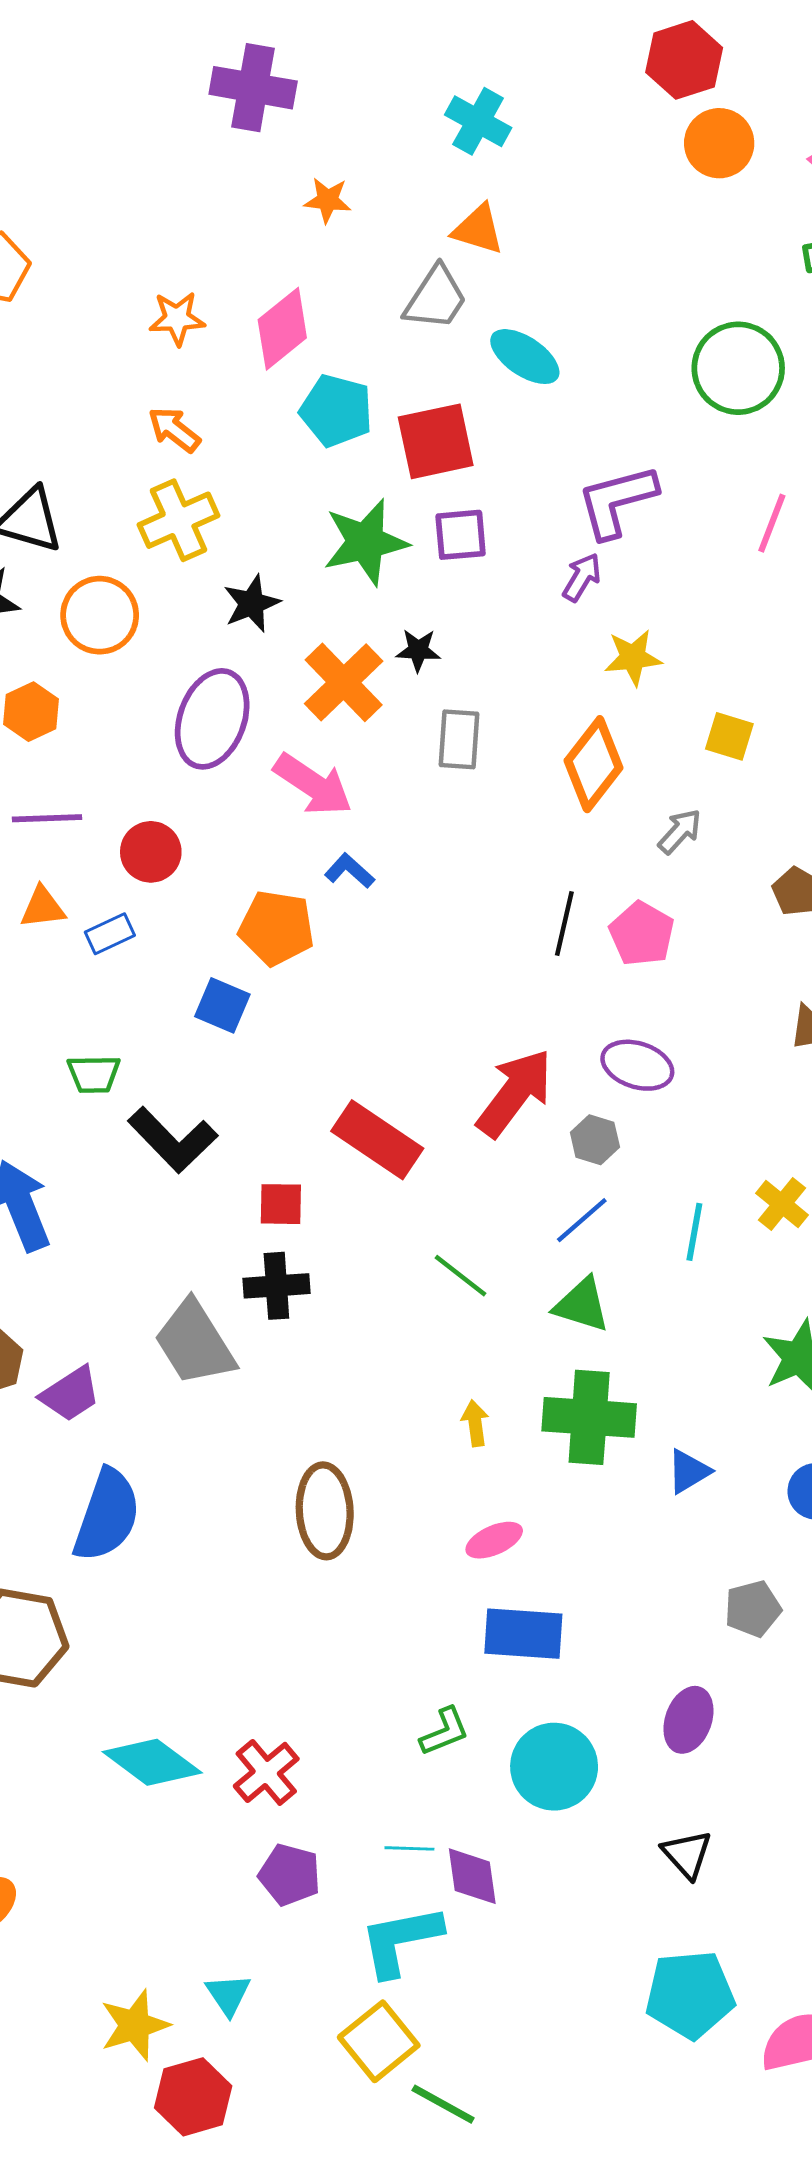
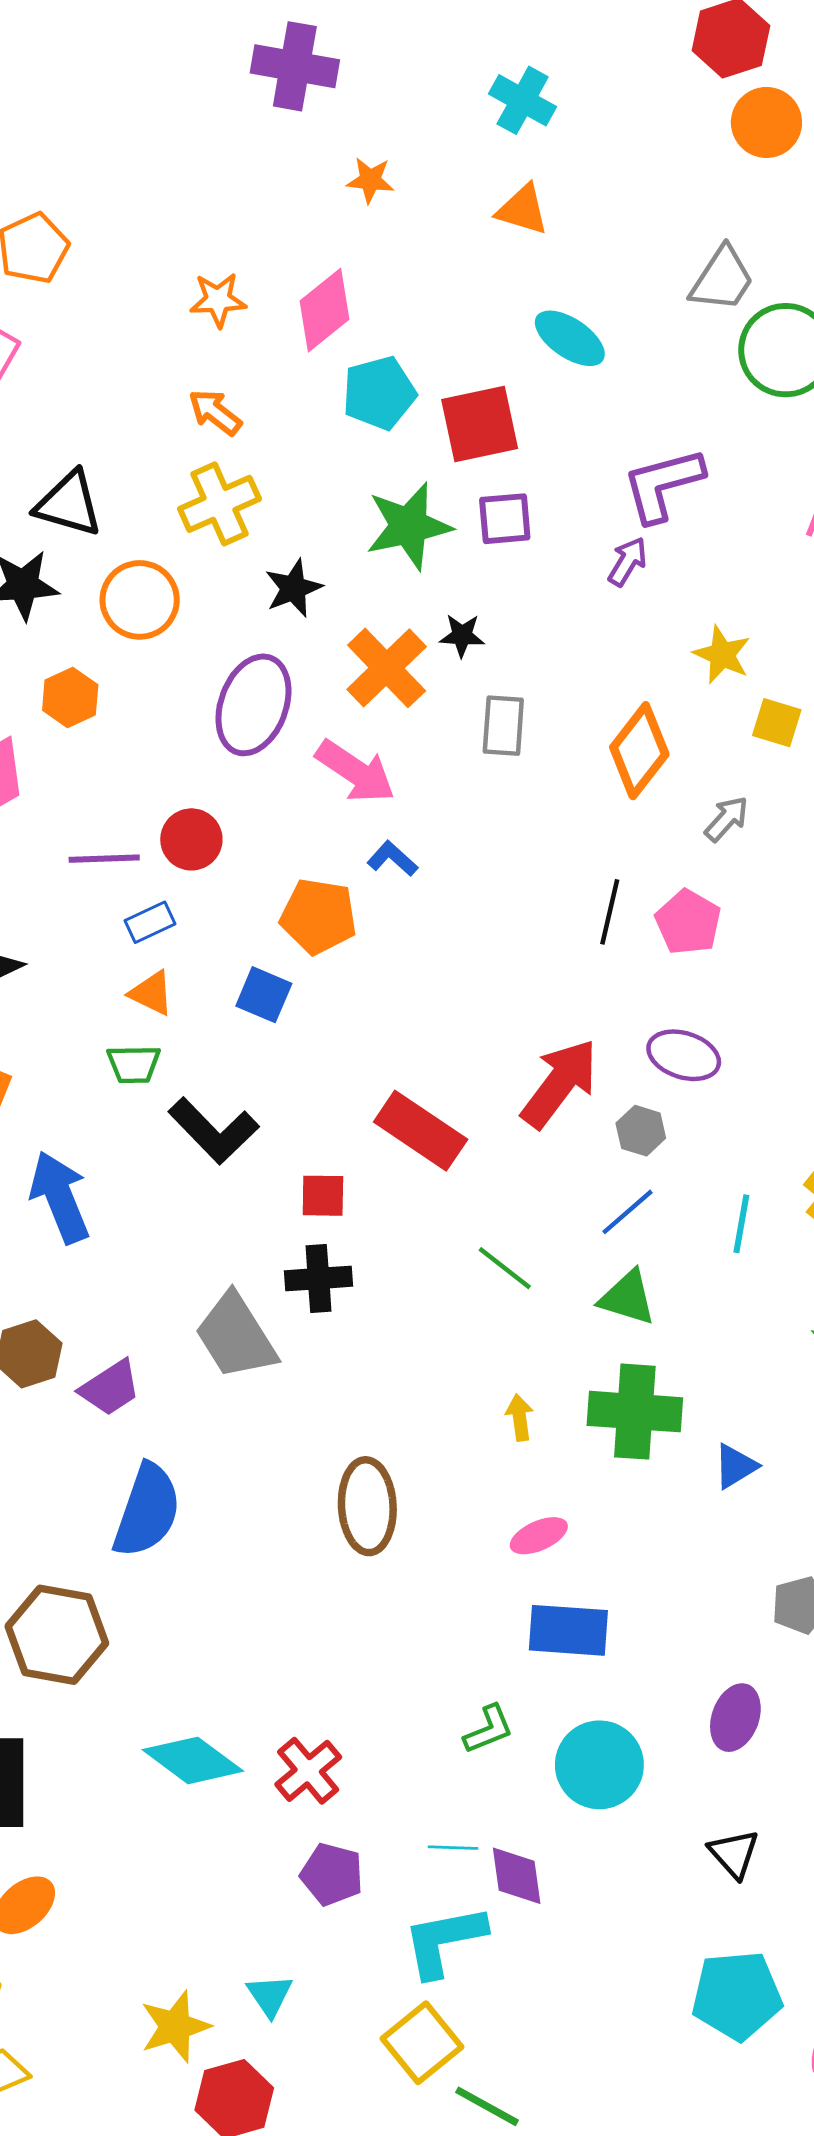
gray trapezoid: (436, 298) -> (722, 279), moved
cyan pentagon: (336, 411) -> (379, 393), turned -30
yellow star: (633, 658) -> (722, 655), moved, turned 30
purple line: (47, 818) -> (104, 859), moved
orange triangle: (43, 907) -> (151, 993), moved, turned 33

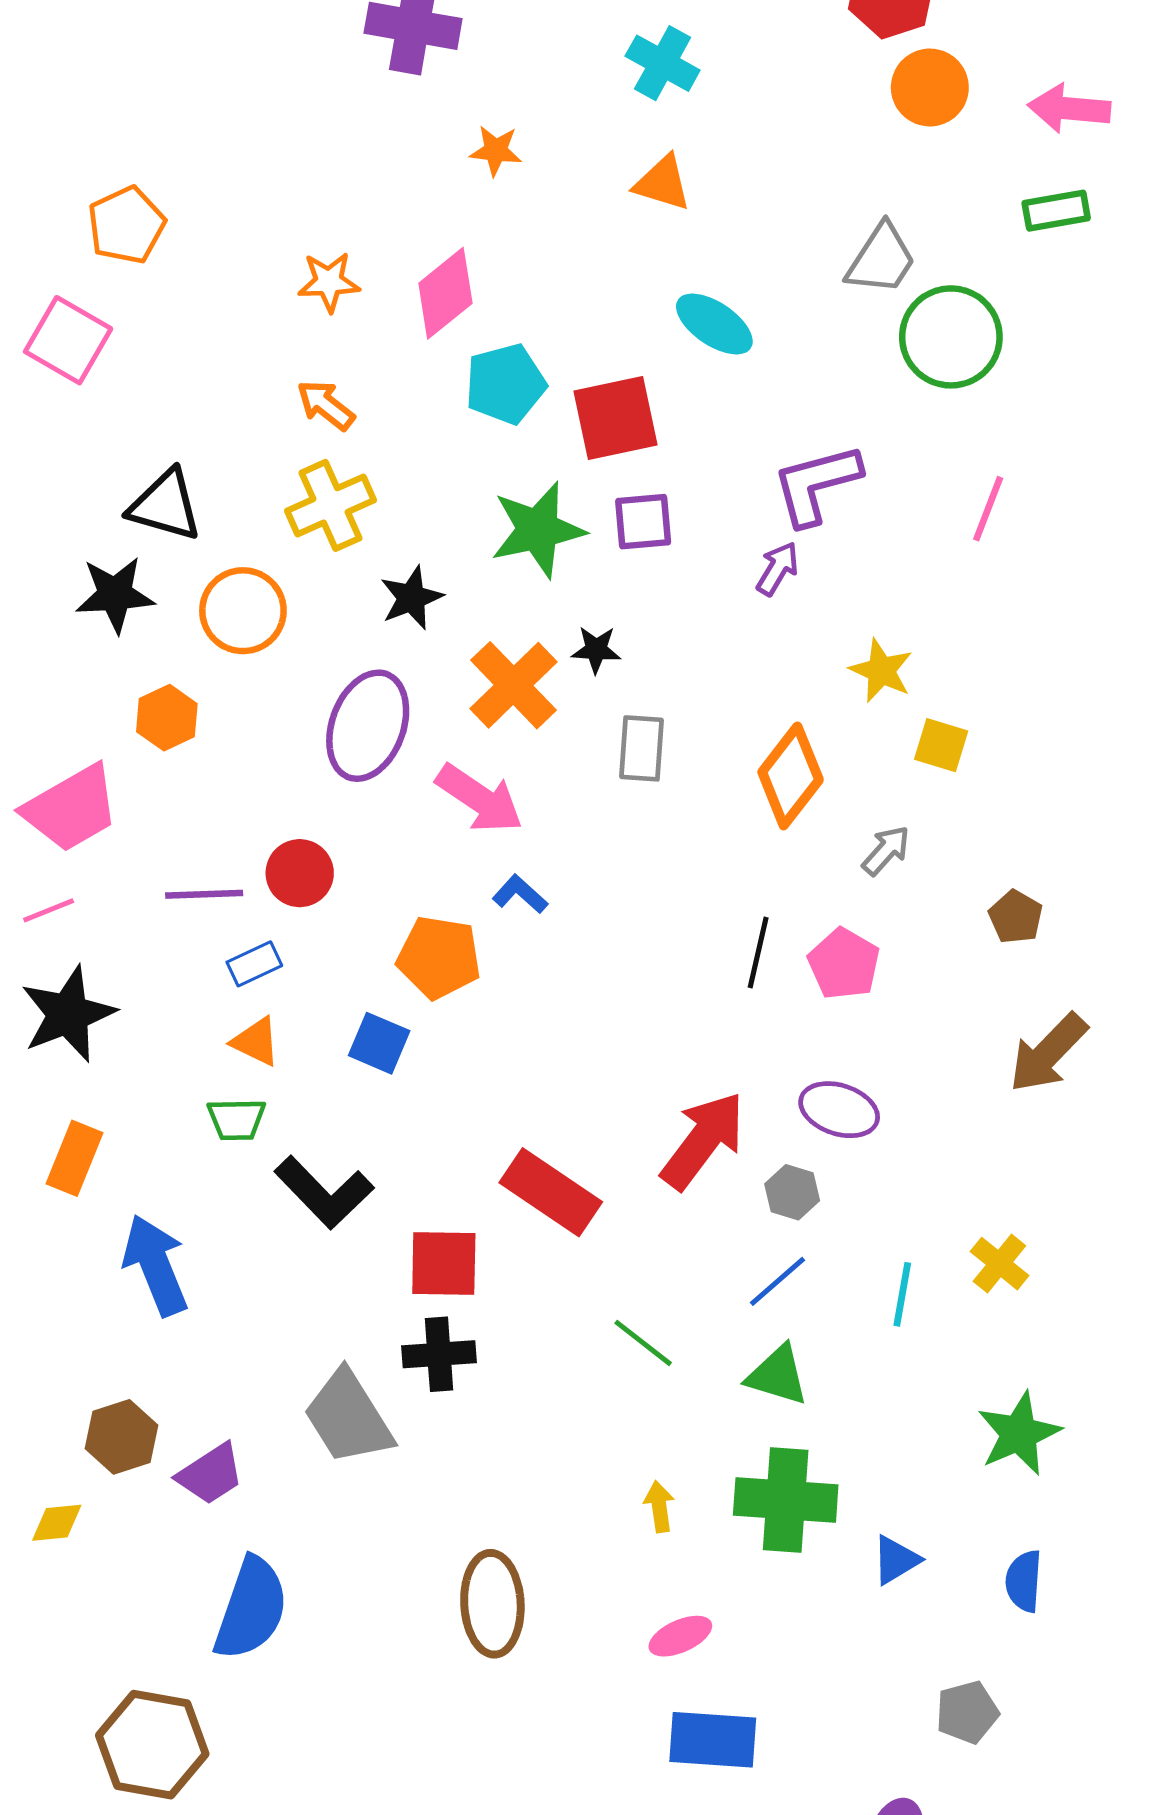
red square: (323, 1196) -> (444, 1264), size x1.4

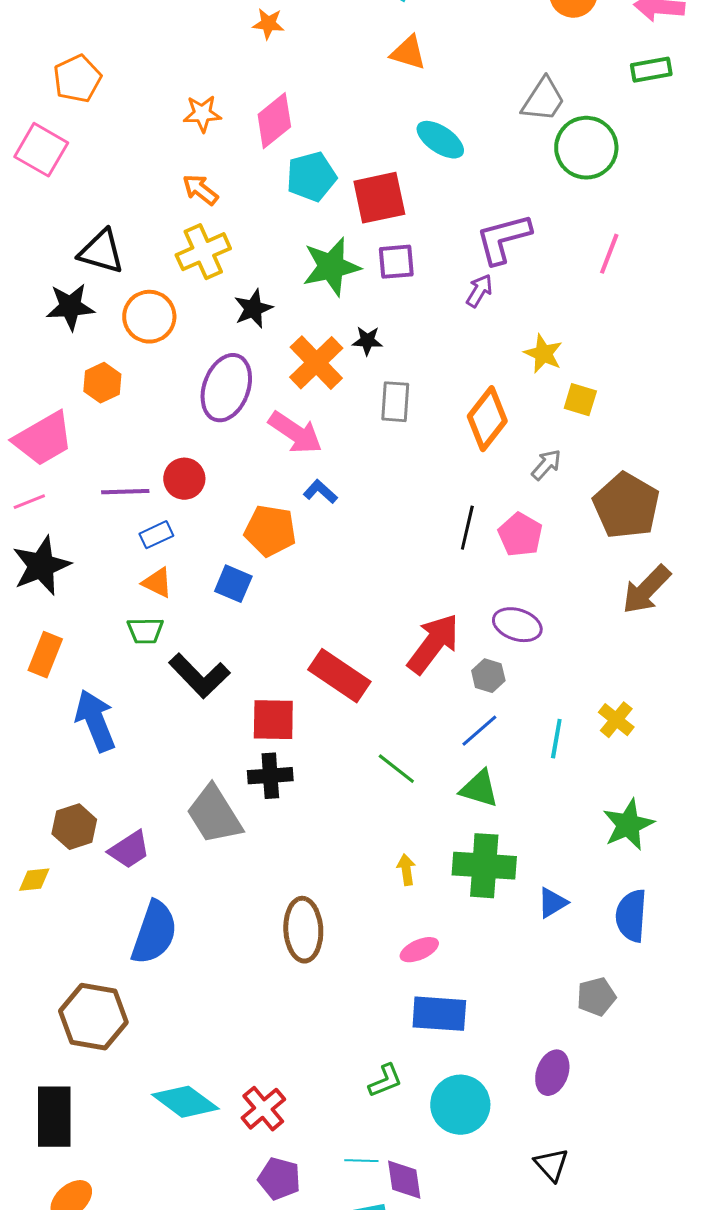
orange star: (496, 151) -> (268, 24), moved
brown pentagon: (1016, 917) -> (626, 506), size x2.0
blue semicircle: (1024, 1581) -> (631, 916), size x1.4

